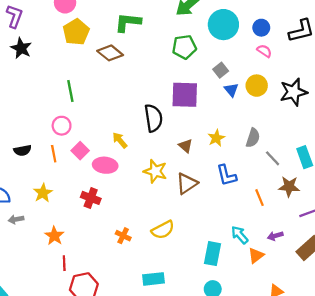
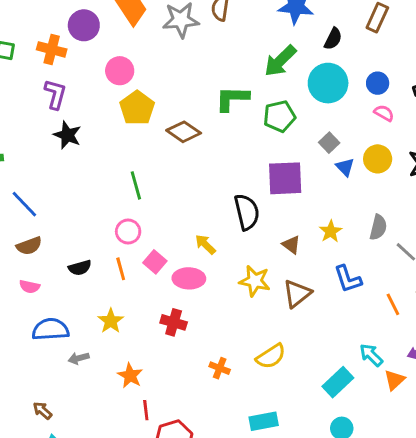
green L-shape: (128, 22) -> (232, 98), moved
cyan rectangle: (213, 254) -> (338, 382), turned 40

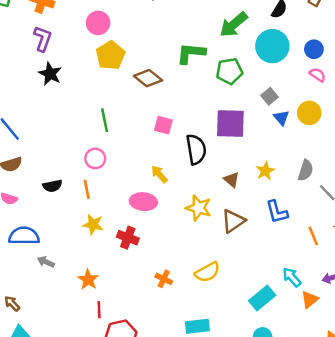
pink square: (155, 262) -> (163, 125), moved, turned -30
yellow star: (111, 321) -> (93, 224), moved, turned -30
gray arrow: (79, 358) -> (46, 262), turned 35

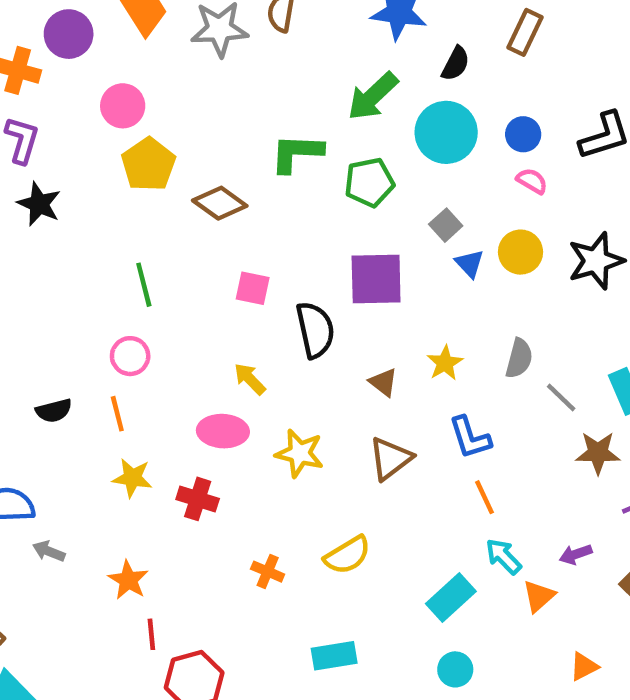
yellow star: (199, 208) -> (300, 453), moved
orange line: (313, 236) -> (484, 497), moved

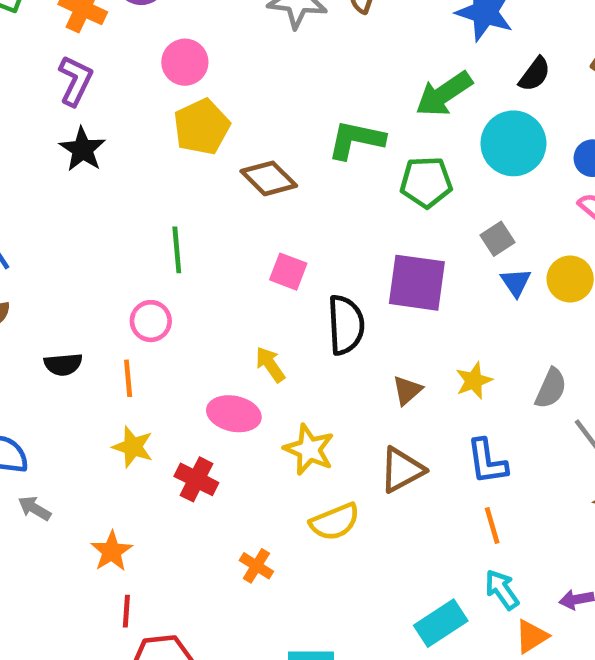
brown triangle: (383, 382) -> (407, 390), turned 32
yellow semicircle: (347, 555) -> (335, 522), moved

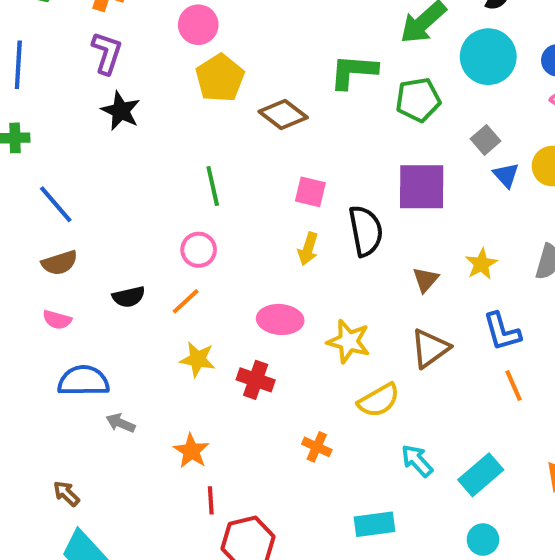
yellow arrow: (270, 364) -> (308, 249), moved, turned -120
orange line: (128, 378) -> (186, 301), turned 60
cyan arrow: (502, 590) -> (417, 461), moved

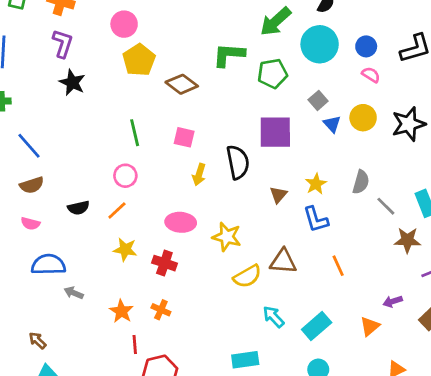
pink square: (310, 192) -> (184, 137), moved
blue L-shape: (502, 332) -> (316, 219), moved
brown triangle: (430, 348) -> (283, 261), moved, turned 40
orange cross: (317, 447) -> (161, 310), moved

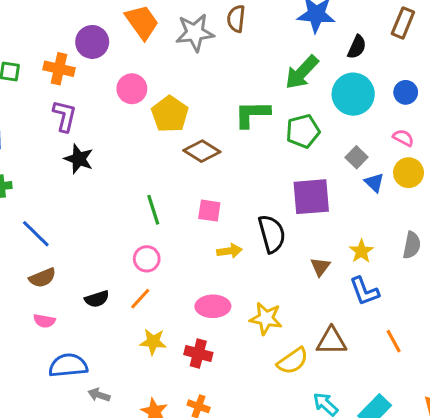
yellow pentagon: (139, 60) -> (170, 114), moved
pink semicircle: (371, 75) -> (403, 138), moved
yellow arrow: (199, 175) -> (229, 251), turned -110

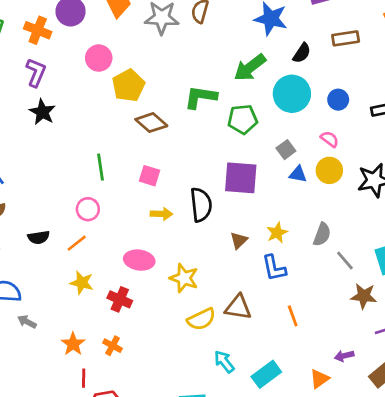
brown rectangle: (403, 23) -> (346, 38), turned 50
blue triangle: (374, 183) -> (298, 174), turned -42

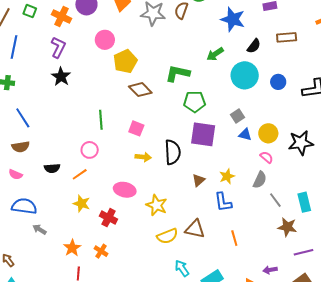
green arrow: (250, 68) -> (215, 54), size x0.7
green pentagon: (243, 119) -> (194, 102), moved
pink semicircle: (330, 139) -> (267, 157), moved

